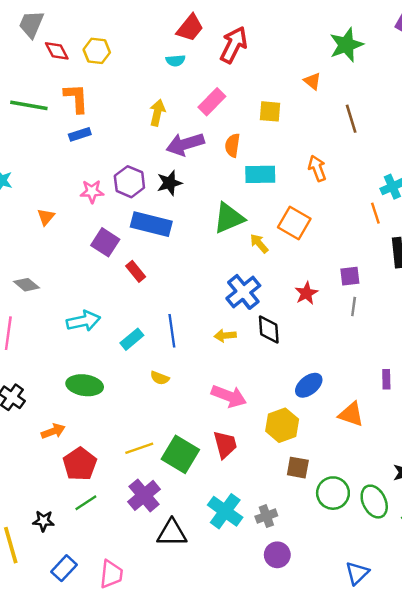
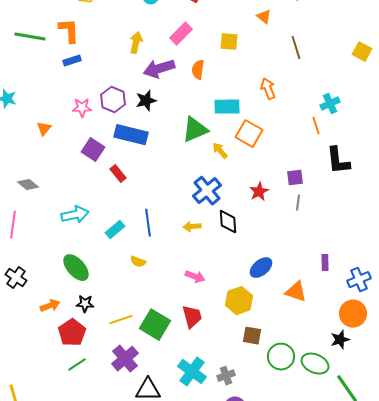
cyan rectangle: (260, 174) -> (227, 107), moved
green ellipse: (85, 385) -> (76, 268), turned 40
pink arrow: (229, 396) -> (195, 277), size x0.7
green ellipse: (374, 502) -> (315, 364), turned -40
black star: (43, 521) -> (85, 304), moved

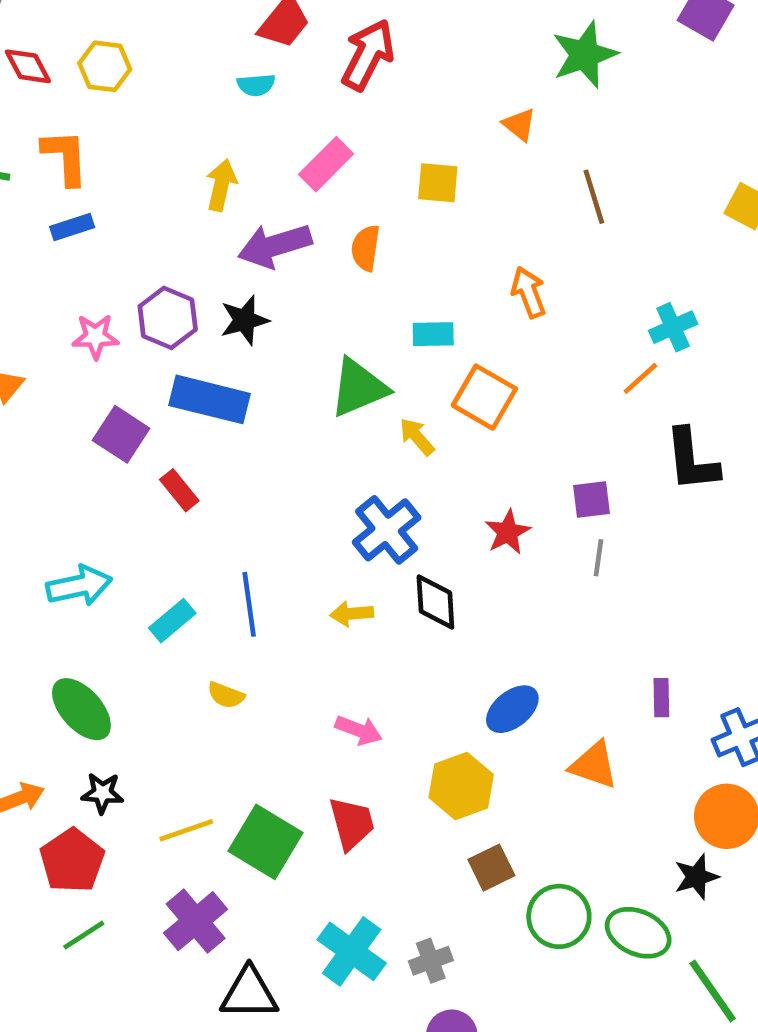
cyan rectangle: (227, 107) -> (433, 334), size x0.7
orange line: (316, 126) -> (640, 378), turned 66
brown square: (252, 336) -> (491, 868), turned -36

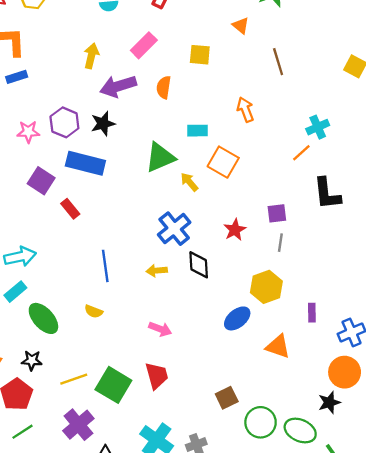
cyan rectangle: (172, 621) -> (15, 292), moved
green ellipse: (81, 709) -> (43, 318), moved
yellow hexagon: (461, 786) -> (266, 287), moved

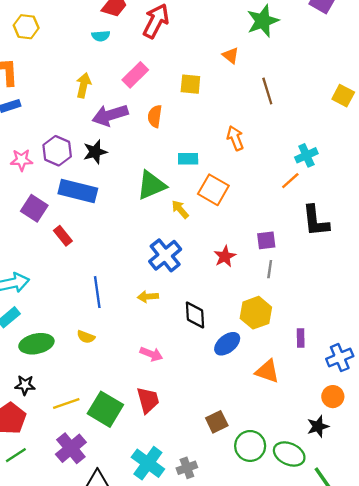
black diamond: (199, 265) -> (195, 315), moved
green ellipse: (43, 318) -> (36, 344), turned -60
orange circle: (345, 372) -> (333, 397), size x0.7

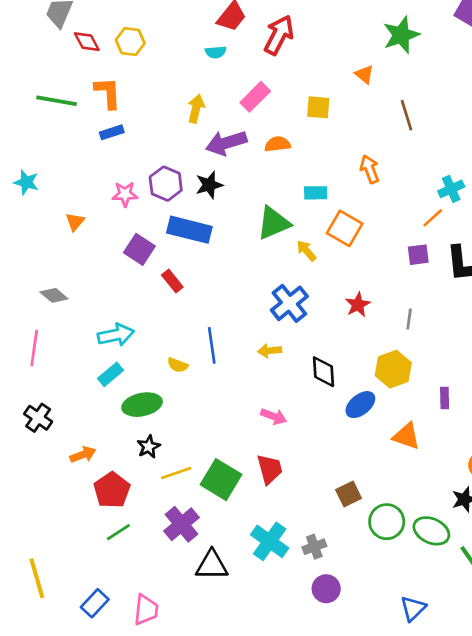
orange semicircle: (155, 116) -> (278, 144), turned 75
purple square: (266, 240) -> (418, 255), moved
yellow semicircle: (86, 337) -> (178, 365), moved
black star: (25, 385) -> (149, 447), moved, turned -30

